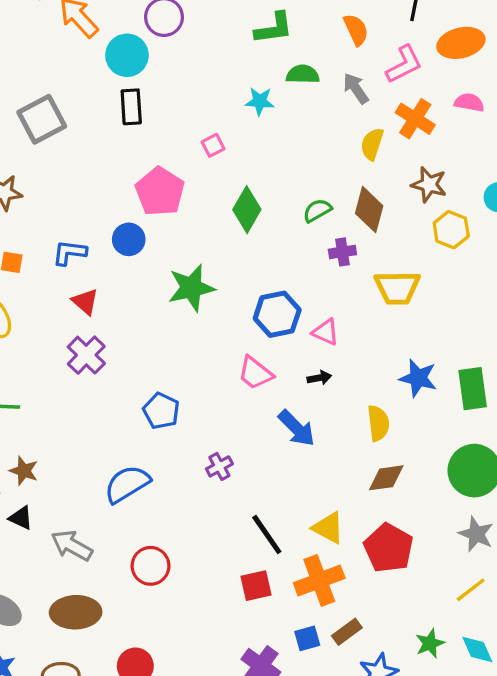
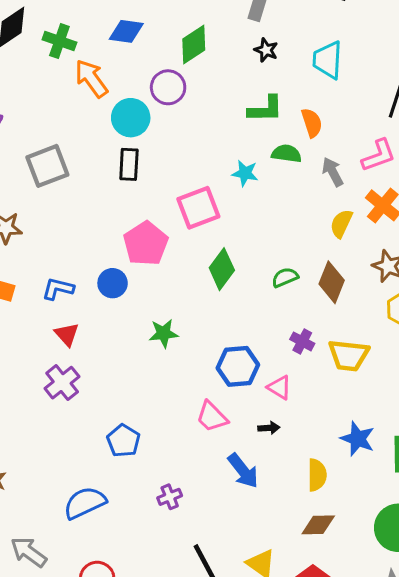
orange semicircle: (356, 30) -> (312, 123), moved
pink square: (213, 145) -> (198, 208), size x2.0
purple cross: (342, 252) -> (302, 341), moved, turned 30
green star: (191, 288) -> (164, 333), size x0.7

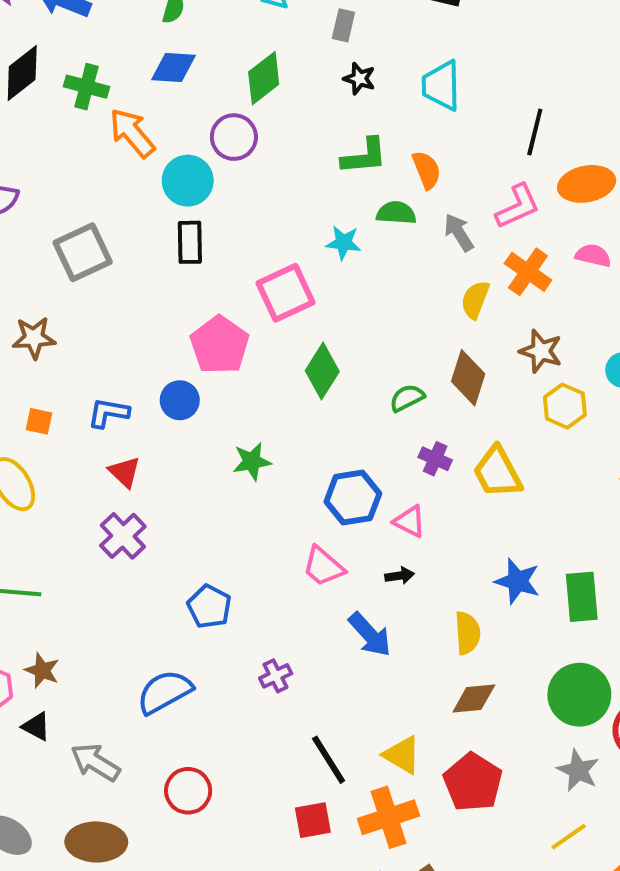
green semicircle: (285, 277) -> (407, 398), moved
yellow trapezoid: (349, 355) -> (497, 472), turned 60

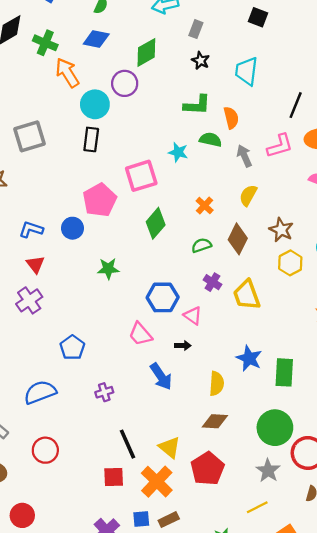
orange cross: (528, 272) -> (205, 206), moved, size x0.7
orange cross: (388, 817) -> (157, 482), turned -36

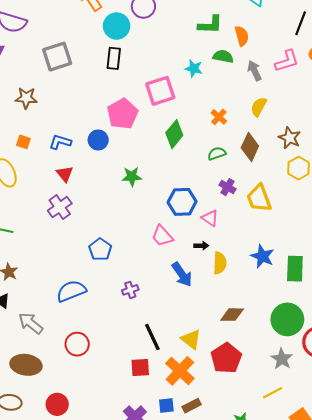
yellow semicircle: (217, 384) -> (220, 263), moved

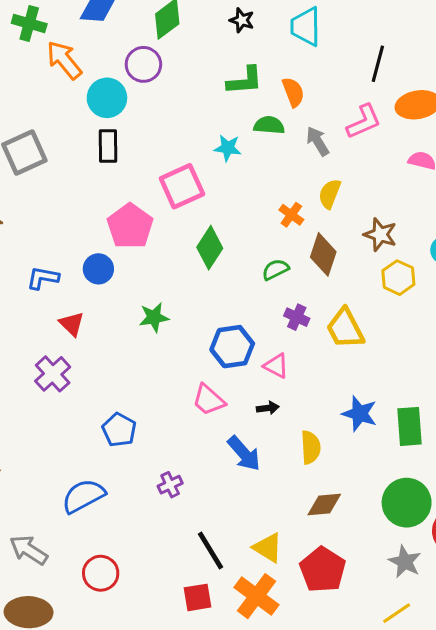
orange cross: (219, 117) -> (291, 215), moved
red triangle: (65, 174) -> (72, 324), moved
yellow semicircle: (220, 263) -> (311, 447), moved

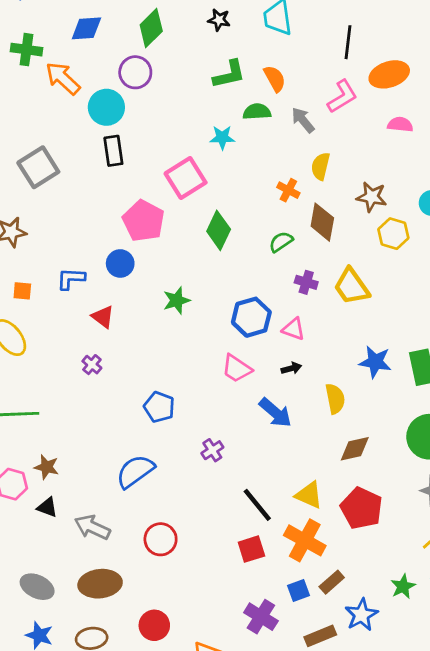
purple cross: (53, 374) -> (92, 365), size x0.6

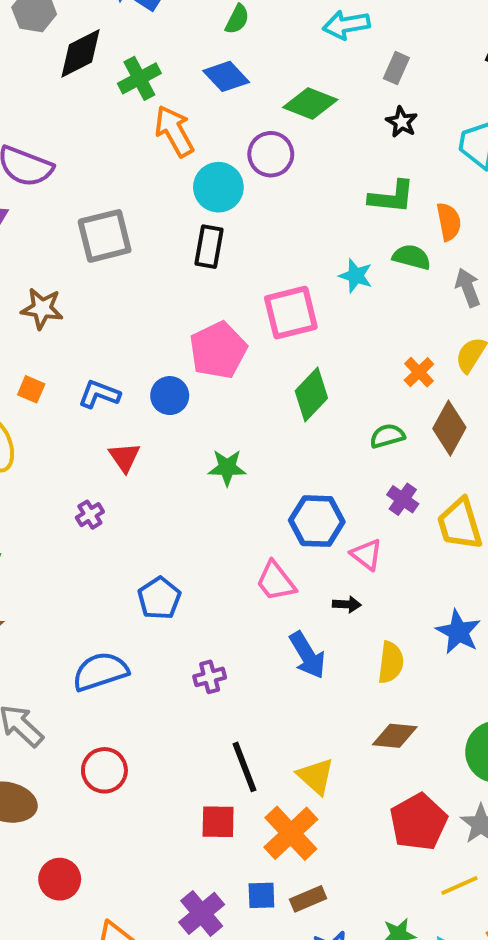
blue diamond: (86, 28) -> (226, 76), turned 32
green diamond: (151, 28) -> (310, 103), turned 48
green cross: (26, 50) -> (139, 78), turned 36
red pentagon: (361, 508) -> (418, 822), moved

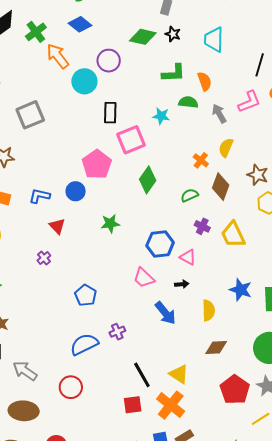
green diamond: (310, 103) -> (143, 37), moved
black rectangle: (209, 247) -> (110, 113), moved
blue semicircle: (100, 671) -> (84, 344), moved

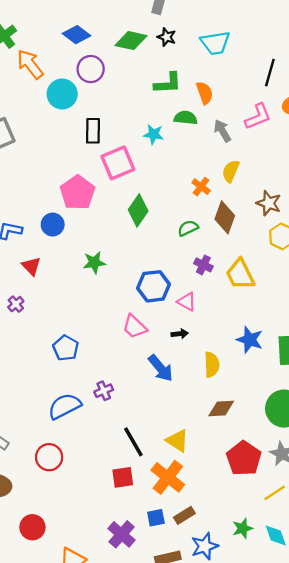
blue diamond: (80, 24) -> (76, 35), moved
cyan trapezoid: (214, 39) -> (215, 43), turned -100

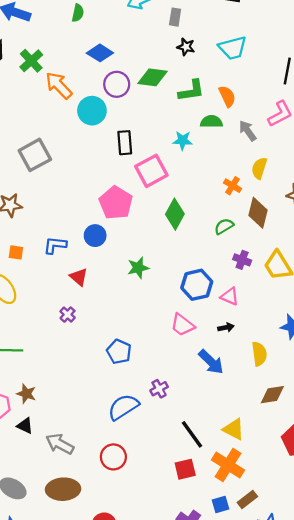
green diamond: (131, 41) -> (152, 77), moved

